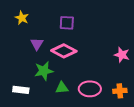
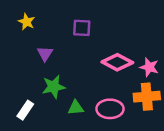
pink diamond: (64, 51) -> (117, 62), moved
white rectangle: (21, 90) -> (25, 110), turned -63
orange cross: (120, 91) -> (147, 97), moved, size x1.5

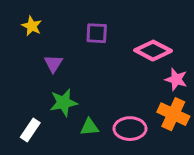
pink diamond: (117, 62) -> (153, 51), moved
orange cross: (147, 97) -> (173, 114), turned 30

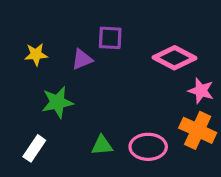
yellow star: (32, 26) -> (36, 54), moved, turned -30
purple triangle: (53, 64) -> (82, 59), moved, turned 36
green star: (63, 103) -> (57, 102), moved

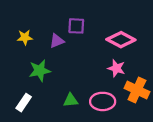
pink star: (201, 91) -> (116, 68), moved

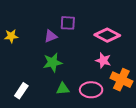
yellow star: (25, 37) -> (11, 36), moved
green star: (40, 71) -> (53, 62), moved

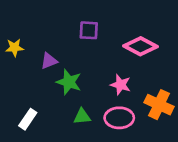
purple triangle: (51, 36) -> (49, 61), moved
pink star: (103, 60) -> (121, 85), moved
green star: (53, 62) -> (69, 82), turned 30

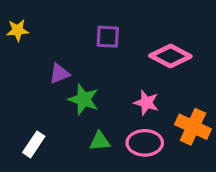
yellow star: (15, 48) -> (18, 30), moved

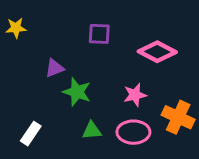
pink star: (146, 103) -> (135, 95), turned -30

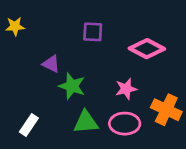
purple triangle: (55, 68) -> (51, 64), turned 48
green triangle: (92, 131) -> (86, 122), size x1.4

